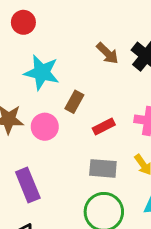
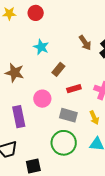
cyan star: (42, 73) -> (41, 47), size x0.7
pink circle: (45, 127) -> (42, 99), moved

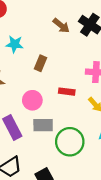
red rectangle: (74, 89) -> (67, 92), moved, turned 40
gray rectangle: (68, 115) -> (43, 125), moved

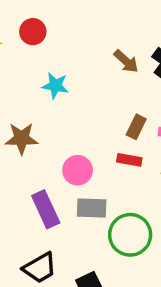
brown rectangle: (40, 63) -> (136, 127), moved

